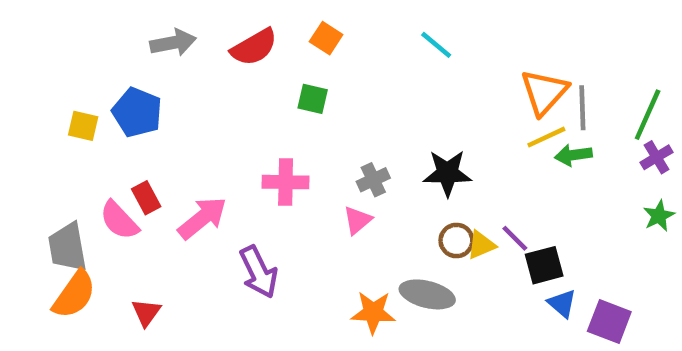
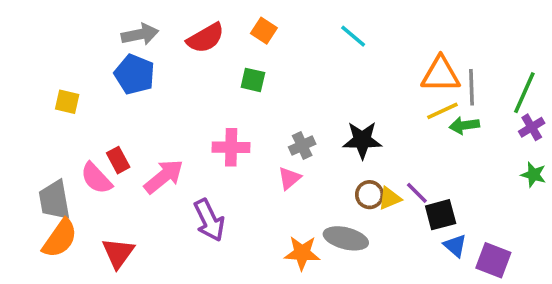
orange triangle: (544, 92) -> (441, 74), turned 48
blue pentagon: (137, 112) -> (135, 74), moved
green star: (659, 216) -> (533, 175), turned -30
red triangle: (146, 312) -> (118, 253), size x1.4

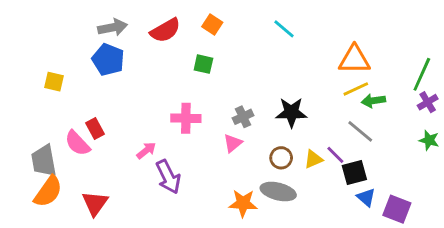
gray line: (472, 87) -> (360, 131), moved, turned -48
pink arrow: (164, 176) -> (146, 150), moved, size x0.6
brown circle: (370, 195) -> (281, 158), moved

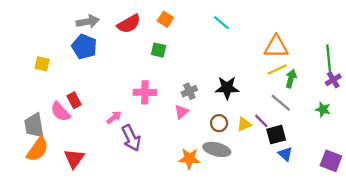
green line: (422, 74) -> (329, 58), turned -30
green arrow: (373, 101) -> (291, 79), turned 114
green star: (429, 140) -> (323, 109), moved
purple square: (397, 209) -> (331, 161), moved

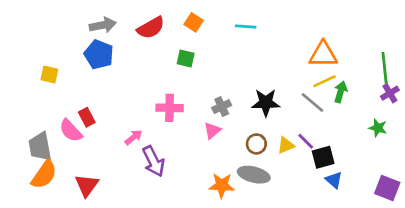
cyan line: (221, 23) -> (246, 26), moved, turned -36
gray line: (281, 103) -> (312, 103), moved

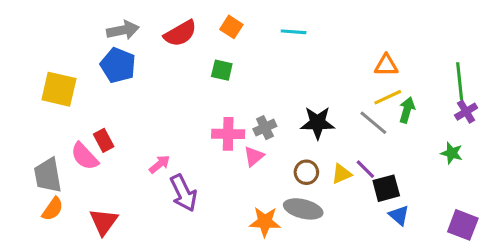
orange triangle: (323, 54) -> (386, 65), size x0.7
yellow square: (49, 75) -> (59, 89), size x1.6
pink cross: (170, 108) -> (228, 134), moved
orange semicircle: (44, 175) -> (53, 209), size x0.7

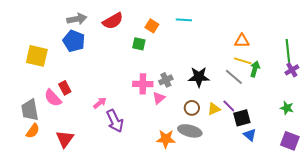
orange square: (231, 27) -> (152, 26), moved
yellow line: (388, 97) -> (243, 61), turned 42
green star: (452, 153) -> (287, 108), moved

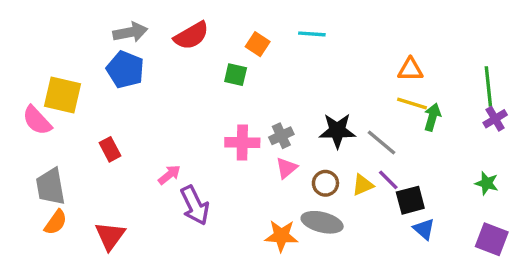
gray line: (234, 77) -> (381, 143), moved
pink semicircle: (53, 98) -> (37, 120), moved
pink triangle: (159, 98) -> (286, 168), moved

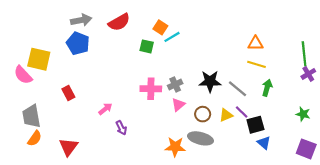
cyan line: (312, 34) -> (172, 37), moved, turned -35
green arrow: (432, 117) -> (267, 88), moved
purple arrow: (195, 205) -> (121, 128), size x0.6

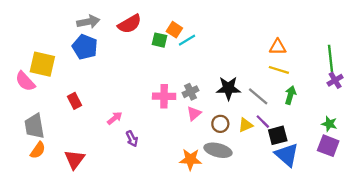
green square: (147, 46) -> (159, 40), moved
blue triangle: (264, 143) -> (287, 155), size x1.6
purple square: (306, 149) -> (328, 146), moved

